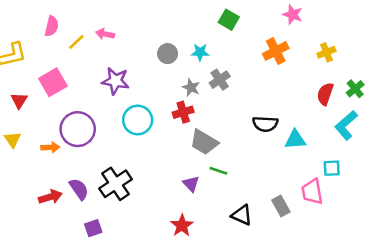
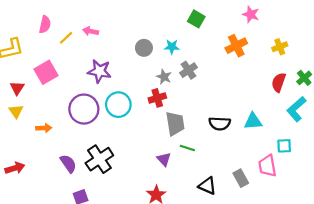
black semicircle: (265, 124) -> (220, 124), moved
purple circle: (78, 129) -> (84, 109), moved
yellow triangle: (13, 140) -> (16, 111), moved
gray trapezoid: (204, 142) -> (175, 124), turned -130
red arrow: (50, 197) -> (15, 168), moved

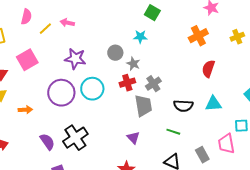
green square: (196, 19) -> (152, 13), moved
gray circle: (144, 48) -> (115, 53), moved
gray cross: (188, 70) -> (153, 84), moved
red semicircle: (279, 82) -> (208, 69), moved
green line: (187, 148) -> (173, 132), moved

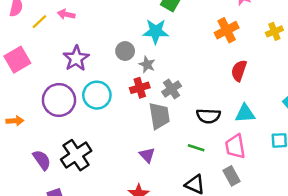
cyan star: (140, 37) -> (156, 31), size x1.5
purple star: (75, 59) -> (76, 58), turned 30
pink trapezoid: (226, 144) -> (235, 147), moved

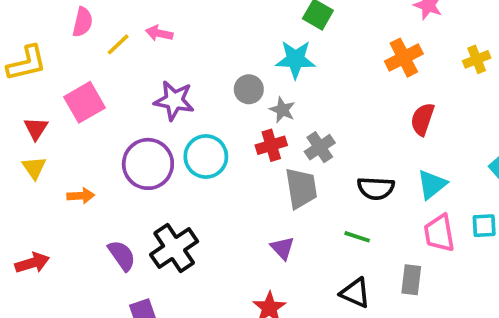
purple star: (76, 58) -> (174, 100), turned -30
cyan triangle: (245, 113) -> (432, 185), turned -35
pink trapezoid: (235, 147) -> (439, 233), moved
gray rectangle: (232, 176) -> (411, 280), turned 36

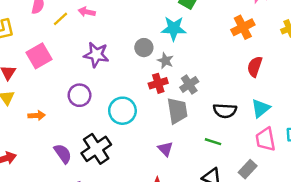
cyan circle: (206, 156) -> (122, 111), moved
purple circle: (148, 164) -> (80, 95), size x0.7
gray rectangle: (411, 280) -> (248, 169), turned 36

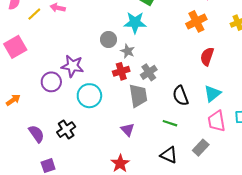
purple star: (96, 55) -> (72, 66), moved
black semicircle: (225, 111) -> (181, 96), turned 66
orange arrow: (37, 115) -> (13, 100), turned -32
black cross: (96, 149) -> (66, 130), size x0.7

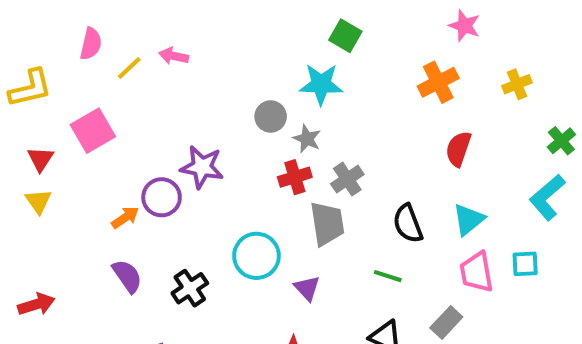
cyan circle: (89, 96) -> (256, 256), moved
orange arrow: (13, 100) -> (125, 217), moved
purple semicircle: (36, 134) -> (127, 276), moved

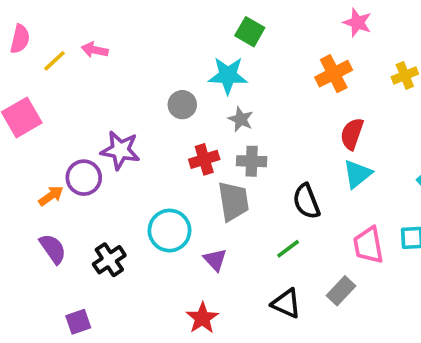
gray star: (307, 139) -> (241, 119), moved
gray cross: (347, 179) -> (252, 161), turned 36
cyan triangle: (469, 219) -> (357, 174), moved
green line: (388, 276) -> (288, 249), turned -55

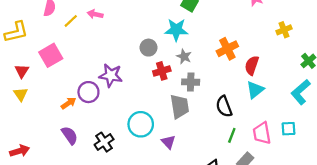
orange cross: (334, 74) -> (227, 49), moved
red cross: (204, 159) -> (162, 71), moved
green line: (288, 249) -> (232, 135), moved, turned -32

